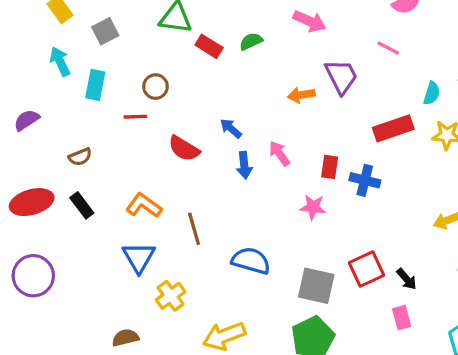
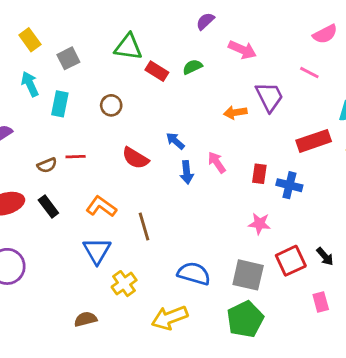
red line: (135, 117) -> (76, 157), moved
pink star: (313, 207) -> (259, 224), moved
blue semicircle: (251, 261) -> (194, 274), moved
black arrow: (407, 279) -> (325, 256), moved

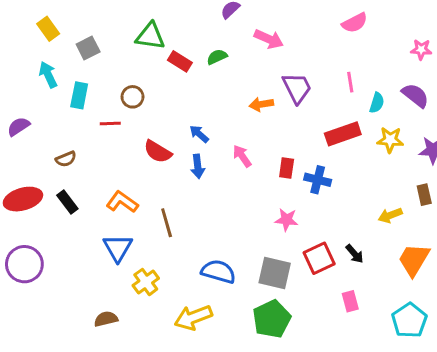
pink line: (309, 73) -> (350, 82), moved, turned 54
red line: (76, 157) -> (110, 123), moved
blue arrow: (187, 172) -> (198, 166), moved

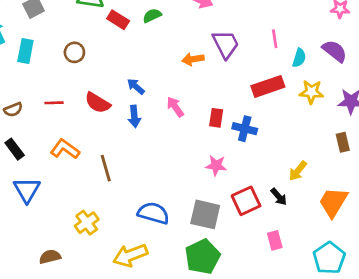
red line: (110, 123) -> (54, 103), moved
yellow arrow: (390, 215) -> (298, 171), moved, turned -30
blue triangle: (118, 248) -> (27, 190), moved

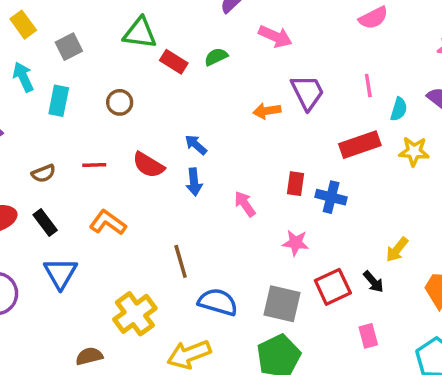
pink arrow: (175, 107) -> (245, 204), moved
brown line: (106, 168) -> (181, 261), moved
yellow cross: (87, 223) -> (135, 314), size x1.4

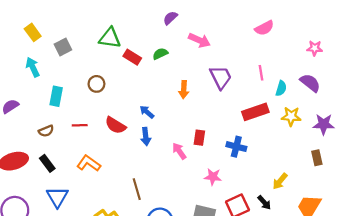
cyan rectangle: (59, 101) -> (56, 96), moved
orange arrow: (267, 111) -> (184, 90), moved, turned -78
red rectangle: (296, 184) -> (199, 138), moved

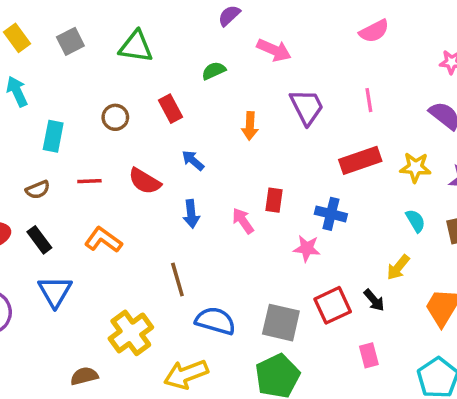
gray square: (63, 47) -> (70, 41), moved
red rectangle: (132, 57) -> (171, 109), moved, turned 30
cyan semicircle: (281, 88) -> (415, 221), moved, turned -48
blue arrow: (146, 137) -> (191, 214), moved
pink star: (213, 177) -> (307, 248), moved

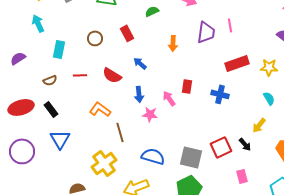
pink line: (369, 100) -> (230, 25), moved
purple trapezoid: (307, 107) -> (206, 32), turned 35
orange L-shape: (103, 240) -> (100, 109), moved
pink star: (307, 248) -> (150, 114), moved
brown line: (177, 279) -> (120, 132), moved

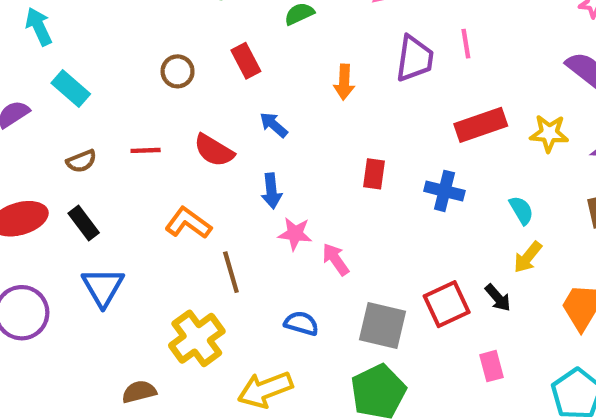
cyan arrow: (38, 23) -> (39, 27), moved
cyan rectangle: (59, 49) -> (71, 88), moved, turned -60
pink arrow: (169, 98) -> (336, 259), moved
cyan semicircle: (269, 98) -> (521, 210), moved
blue semicircle: (153, 156) -> (301, 323), size x0.7

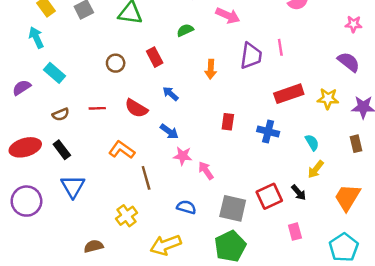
blue arrow: (272, 191) -> (169, 131), turned -48
yellow cross: (197, 338) -> (127, 216), size x0.7

